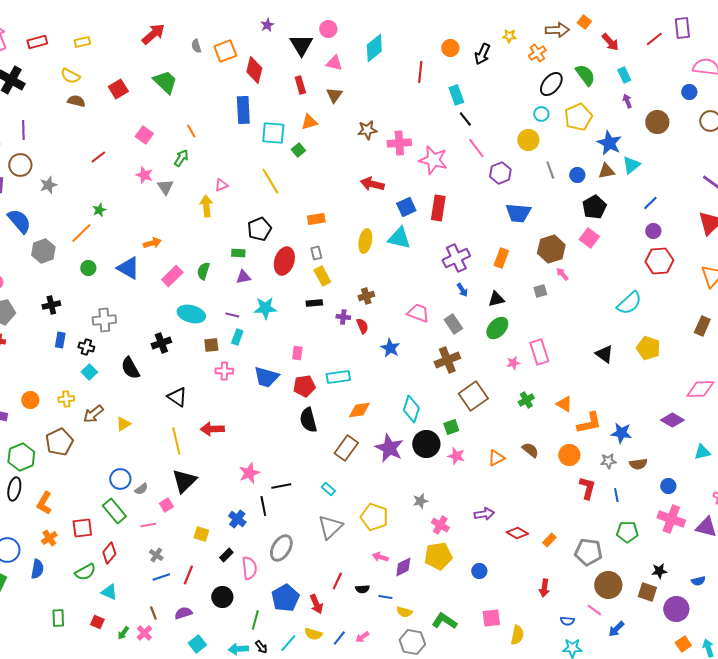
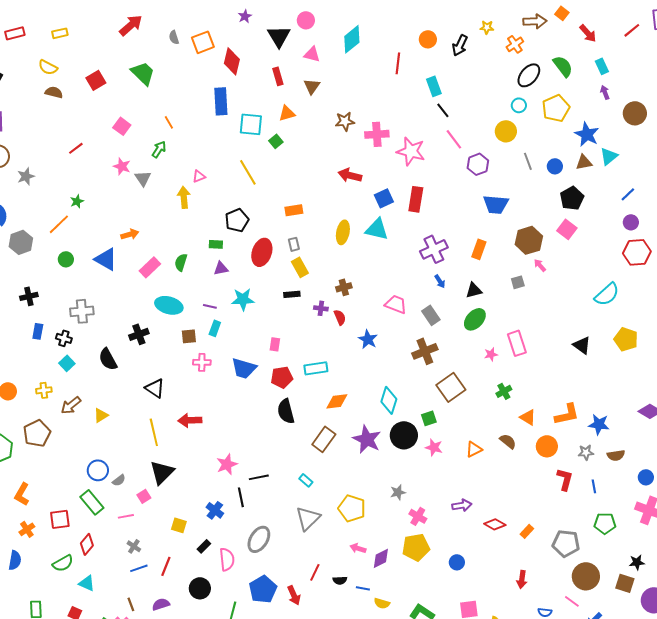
orange triangle: (564, 404) -> (528, 417), moved

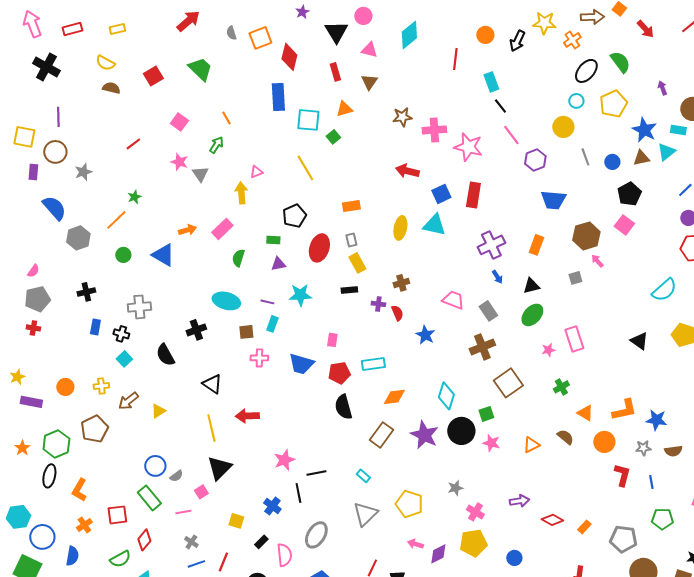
yellow star: (487, 27) -> (544, 23), size x1.6
cyan rectangle: (602, 66) -> (678, 130), moved, turned -56
pink rectangle: (150, 267) -> (222, 229), moved

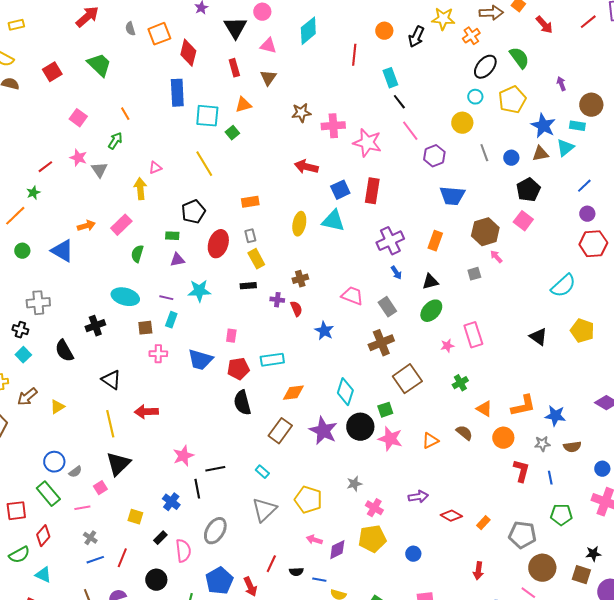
red line: (133, 144) -> (45, 167), moved
pink star: (491, 443) -> (390, 439), size x1.4

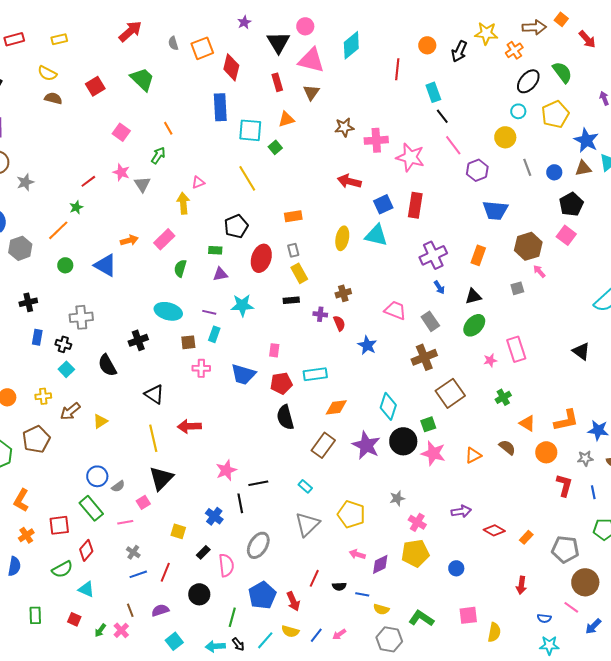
pink triangle: (268, 46) -> (311, 60), size x1.6

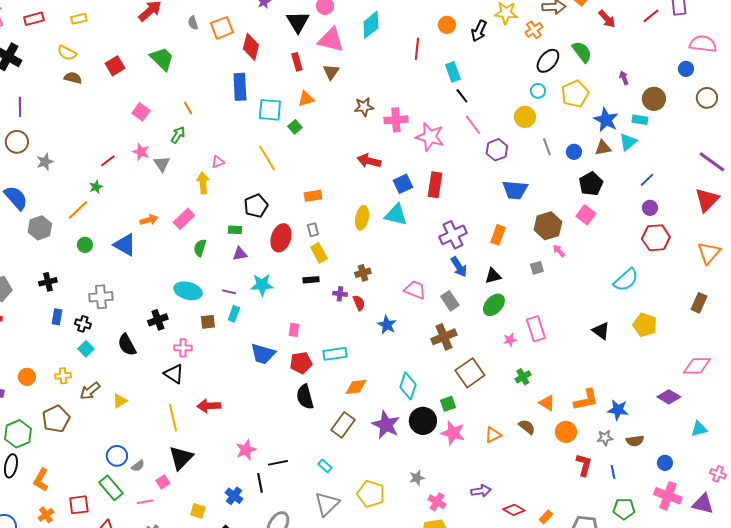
blue arrow: (439, 287) -> (459, 267), size x1.5
pink cross: (201, 368) -> (183, 348), moved

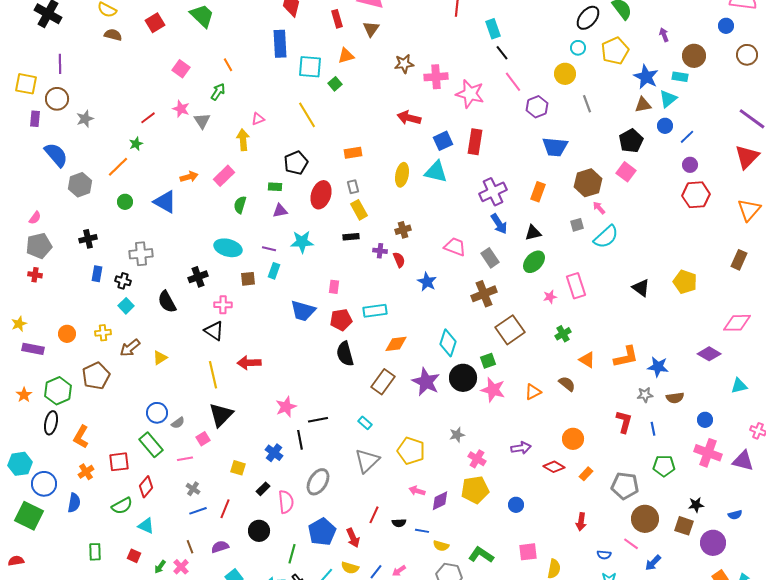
blue circle: (574, 152) -> (665, 126), moved
cyan semicircle: (626, 280) -> (606, 237), moved
orange circle: (566, 432) -> (573, 439), moved

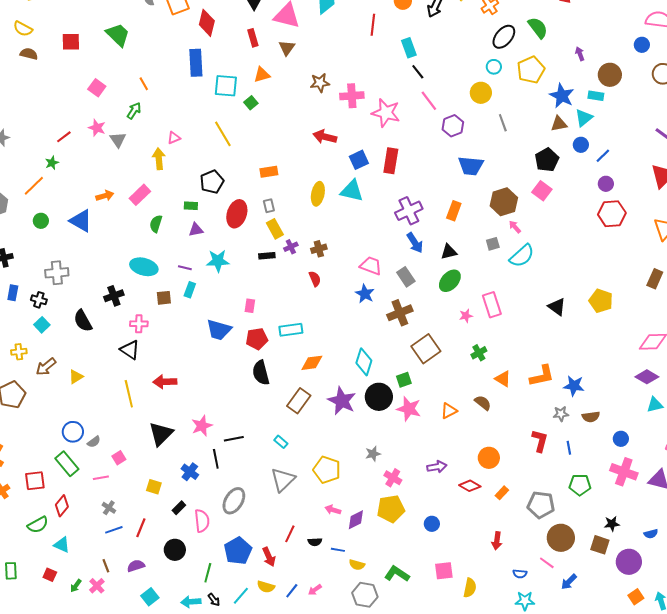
red square: (155, 23) -> (71, 42), turned 30
purple cross: (380, 251) -> (291, 247), moved, turned -32
blue star: (427, 282) -> (365, 294), moved
purple diamond: (709, 354) -> (647, 377), moved
black triangle: (221, 415) -> (161, 434), moved

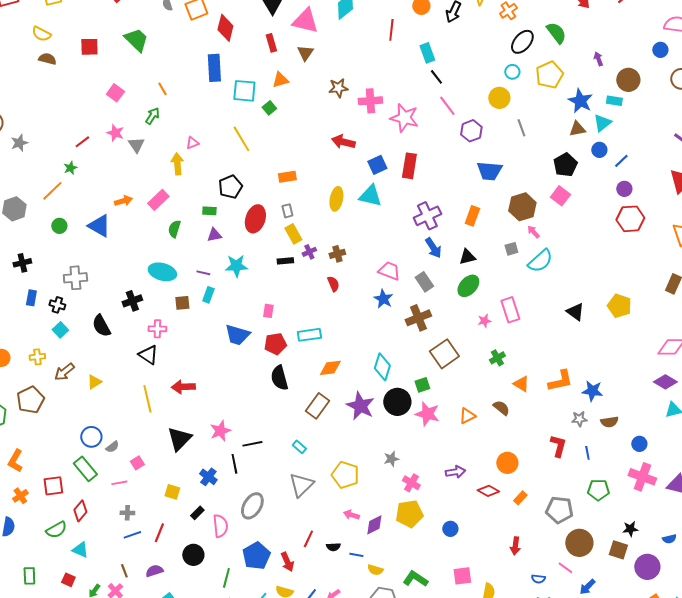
gray cross: (109, 508) -> (127, 513), turned -32

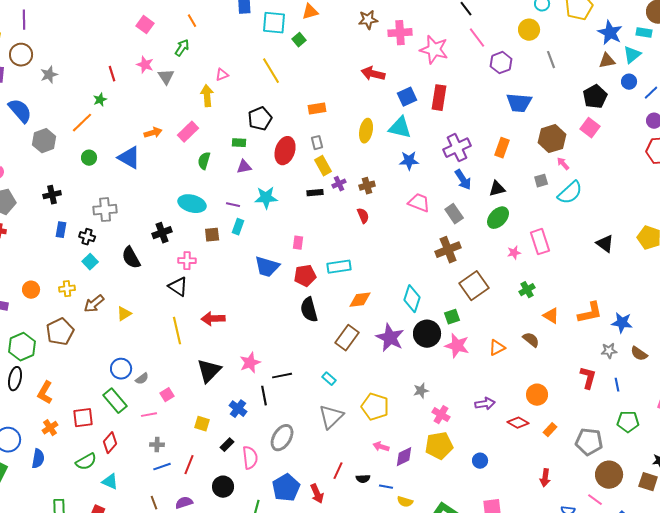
red line: (82, 142) -> (112, 74), turned -70
blue star: (383, 299) -> (409, 161), moved, turned -30
brown semicircle: (609, 422) -> (639, 354), turned 42

